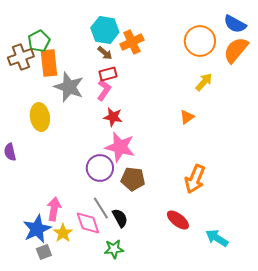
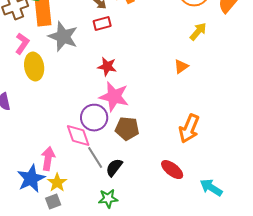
pink L-shape: (104, 90) -> (22, 44), moved
black semicircle: (120, 218) -> (114, 168), turned -114
pink diamond: (88, 223) -> (78, 136), moved
gray square: (44, 252) -> (53, 202), moved

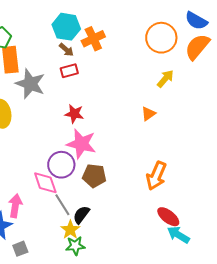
red ellipse: (172, 170) -> (168, 217), moved
yellow star: (57, 183) -> (70, 230), moved

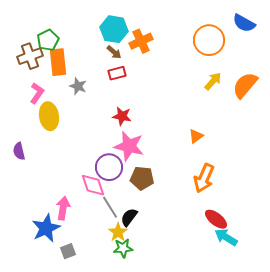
orange semicircle: (197, 47) -> (245, 85), moved
gray star: (30, 84) -> (78, 86), size x0.6
orange triangle: (148, 114) -> (196, 136), moved

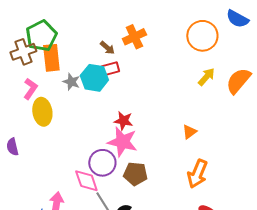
cyan hexagon: (114, 29) -> (94, 78), moved
green pentagon: (48, 40) -> (41, 36), size x1.4
red star: (122, 116) -> (123, 121), moved

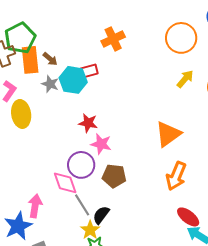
brown arrow: (107, 48) -> (50, 59), moved
red star: (123, 121) -> (88, 123), moved
orange triangle: (189, 132) -> (168, 134), size x1.8
pink star: (122, 142) -> (101, 144), size x0.7

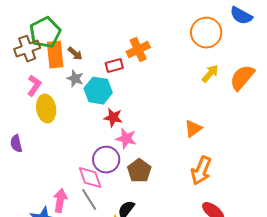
orange cross: (113, 39) -> (138, 50), moved
cyan hexagon: (73, 80) -> (98, 91), moved
orange triangle: (168, 134) -> (193, 129), size x0.7
brown pentagon: (114, 176) -> (139, 171), turned 30
gray line: (82, 205) -> (89, 200), moved

